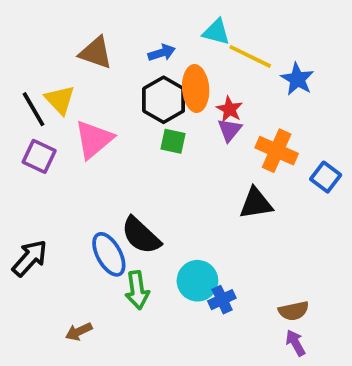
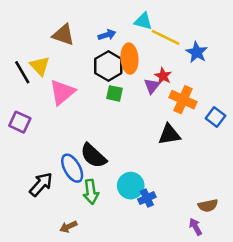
red star: (230, 109) -> (163, 76), moved
purple square: (39, 156) -> (20, 122), moved
black arrow: (30, 258) -> (41, 184), moved
brown semicircle: (294, 311) -> (208, 206), moved
brown arrow: (79, 332) -> (68, 227), moved

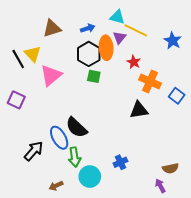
brown triangle: (63, 35) -> (52, 28), turned -36
blue star: (197, 52) -> (173, 41), moved
purple triangle: (152, 86) -> (119, 38), moved
cyan circle: (131, 186) -> (90, 177), moved

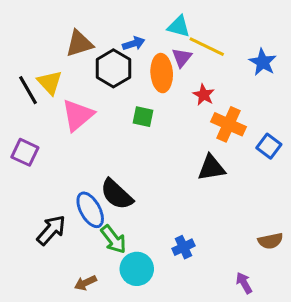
black hexagon: (89, 54) -> (113, 68), moved
green arrow: (74, 157) -> (113, 239), turned -30
brown semicircle: (170, 168) -> (270, 241), moved

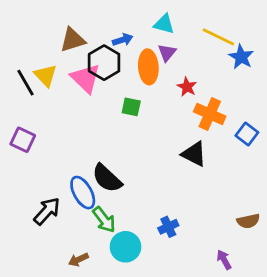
yellow line: (207, 47) -> (218, 37), moved
pink triangle: (78, 115) -> (86, 78), moved, turned -36
black triangle: (211, 168) -> (194, 154), turned 36

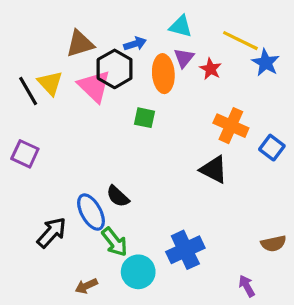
red star: (187, 87) -> (211, 69), moved
black semicircle: (107, 178) -> (118, 196), size x0.7
blue cross: (168, 227) -> (185, 250), size x1.6

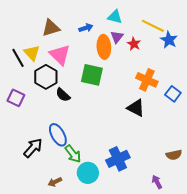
black hexagon: (115, 69) -> (46, 77), moved
green square: (144, 118) -> (92, 75), size x1.6
black semicircle: (118, 196) -> (63, 95), moved

